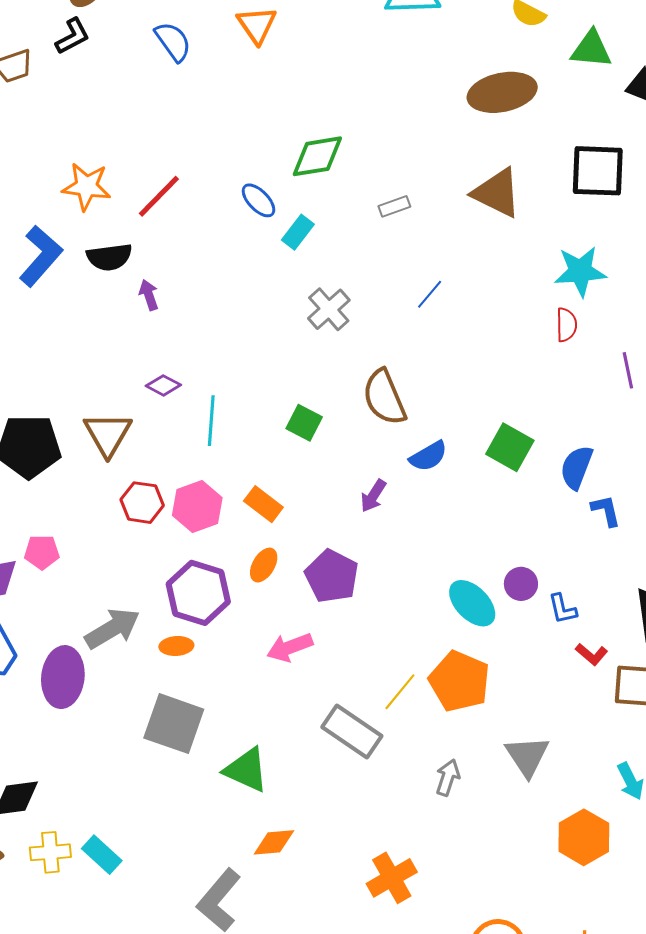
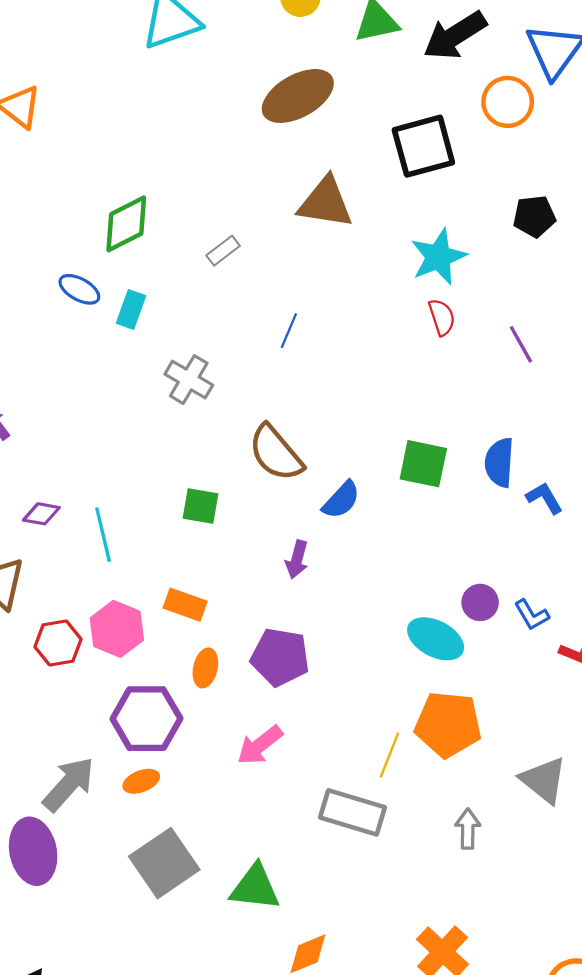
gray square: (174, 724) -> (164, 863), turned -36

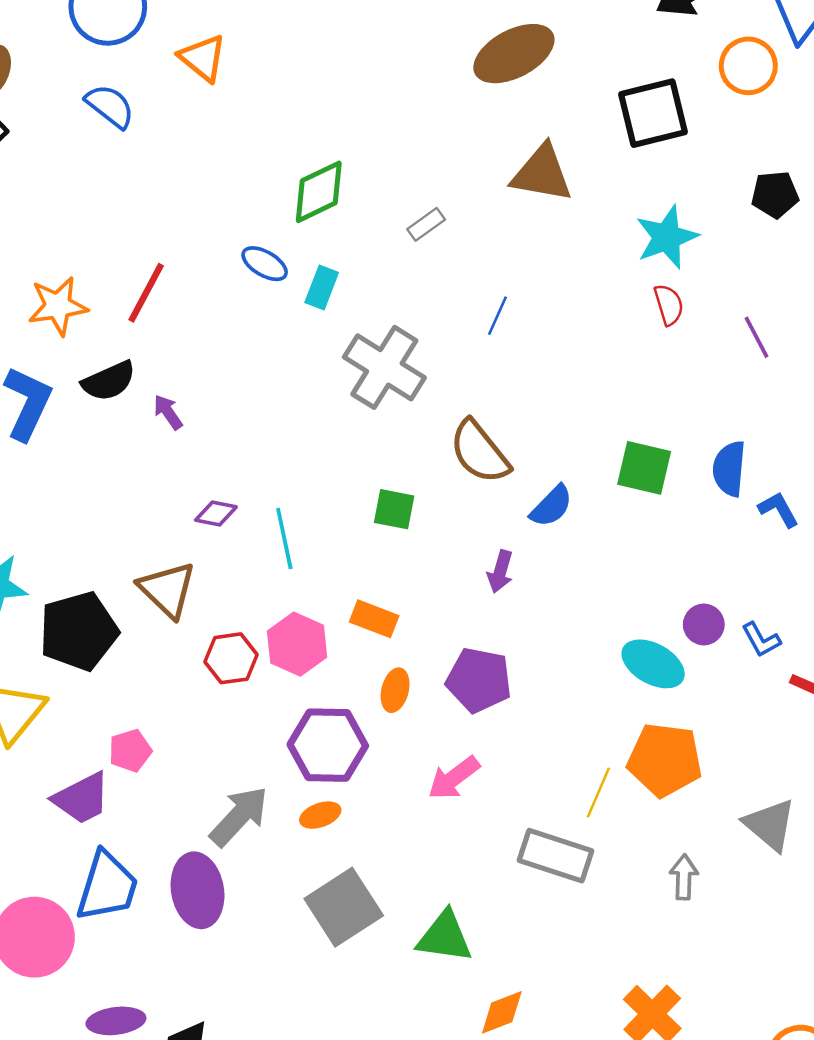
gray cross: (189, 380) -> (384, 367), size x1.5

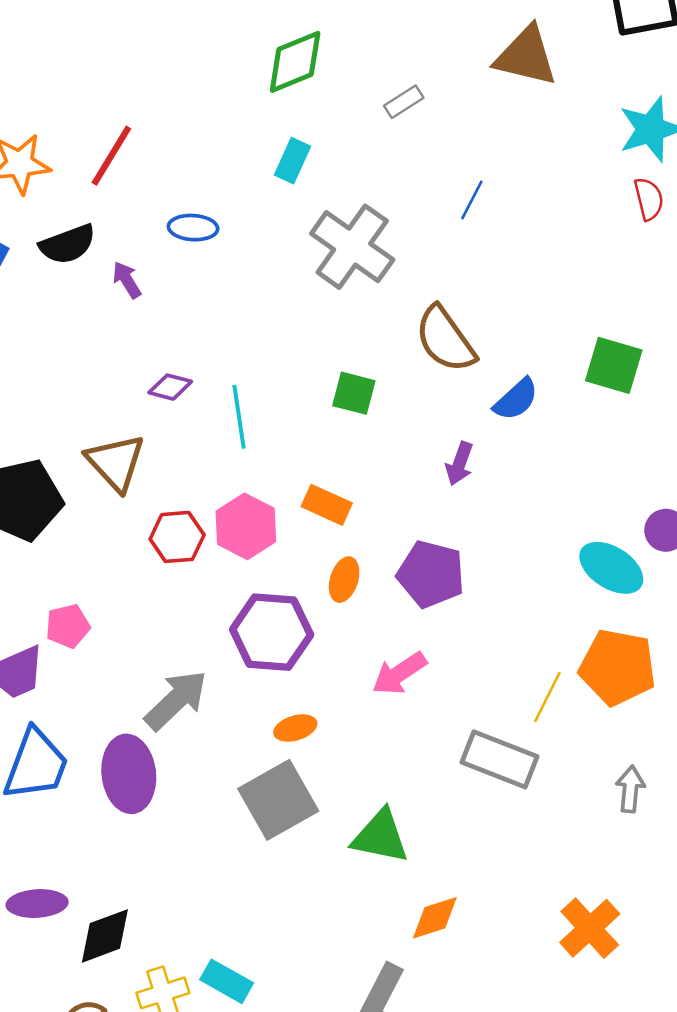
blue ellipse: (265, 264) -> (193, 228), moved, turned -30
orange ellipse: (320, 815) -> (295, 728), moved

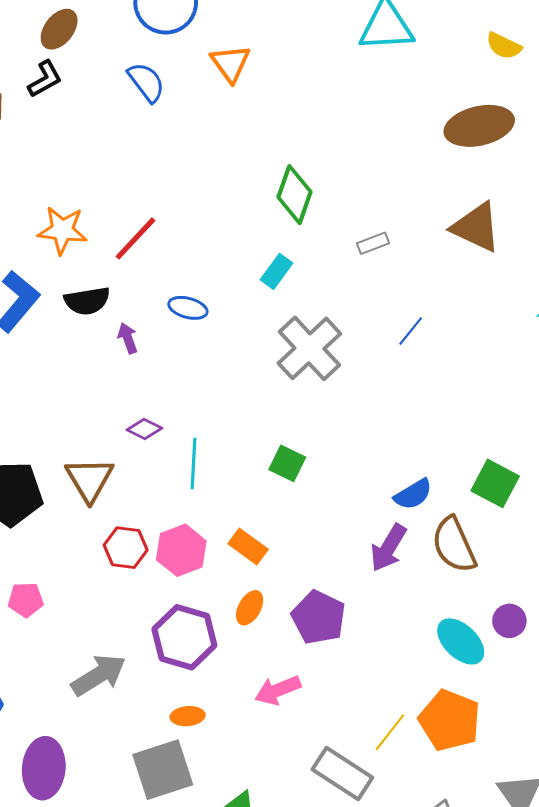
green diamond: (295, 62) -> (294, 195), turned -60
brown semicircle: (445, 339) -> (454, 545), moved
purple arrow: (459, 464) -> (388, 548), moved, size x1.4
purple ellipse: (129, 774) -> (44, 768), moved

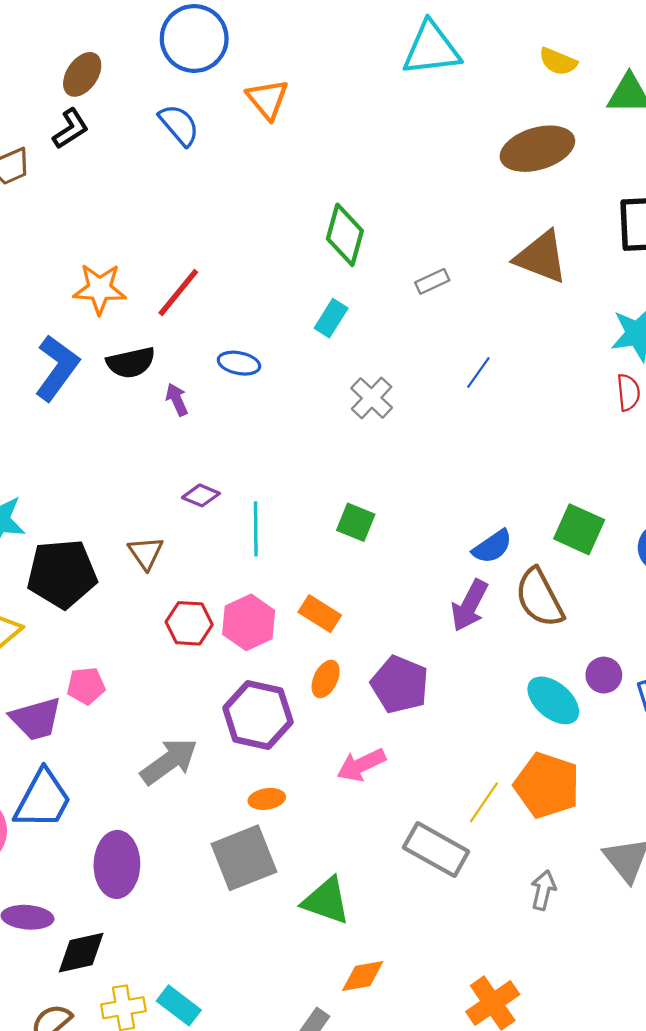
gray cross: (309, 348) -> (372, 398), size x0.6
brown triangle: (89, 479) -> (146, 553), size x0.7

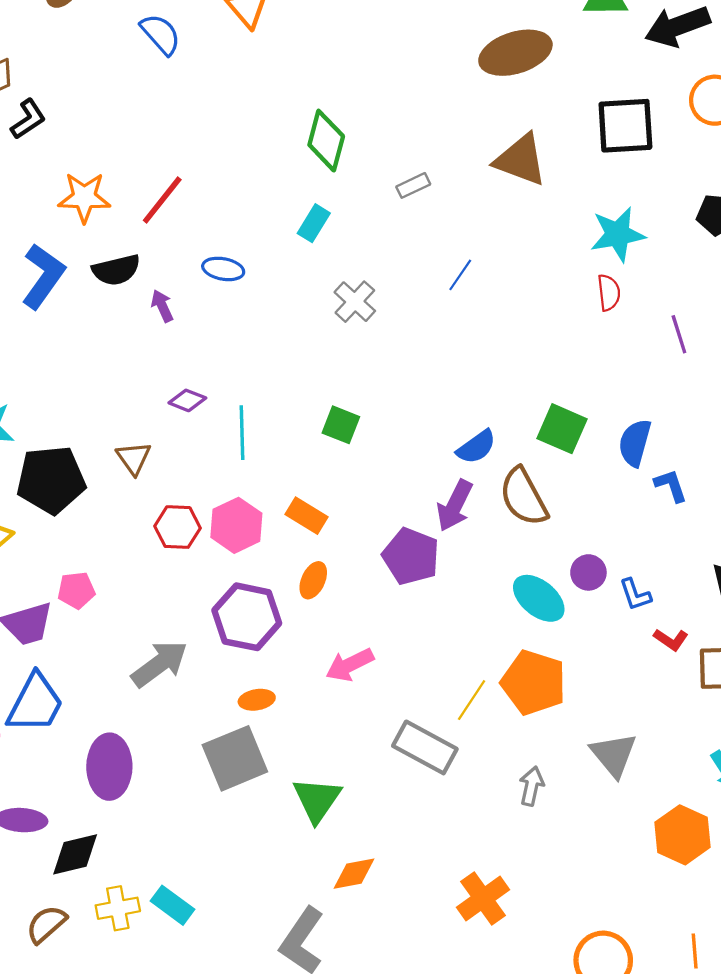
black L-shape: (71, 129) -> (28, 119), moved
purple pentagon: (400, 685) -> (411, 556), moved
green triangle: (326, 901) -> (317, 800), turned 46

